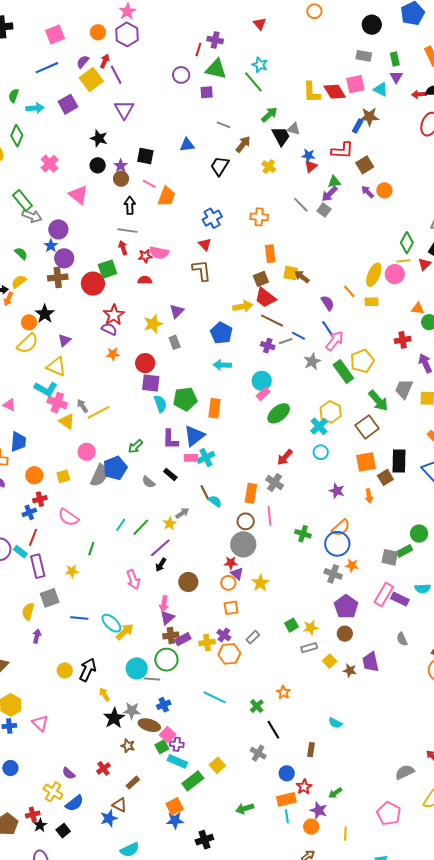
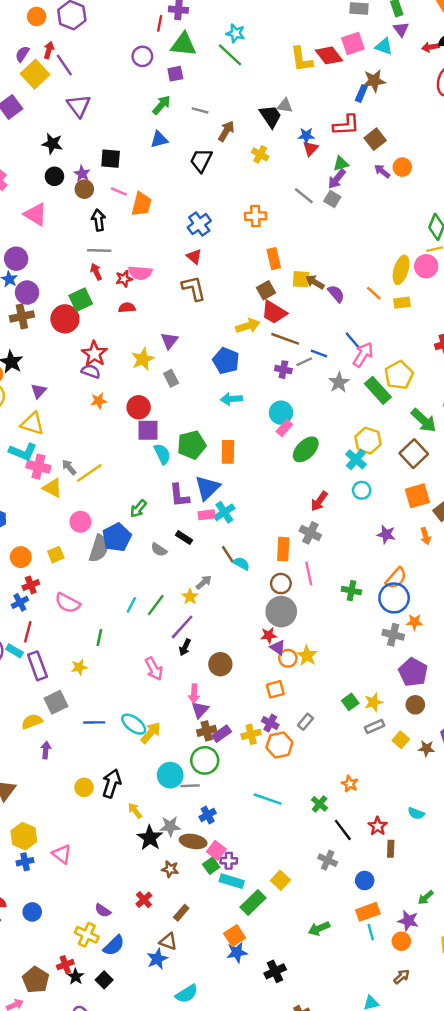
green arrow: (269, 115) -> (161, 105), moved
purple semicircle: (328, 303) -> (336, 294), moved
orange circle: (228, 583) -> (288, 658), moved
yellow semicircle: (28, 611) -> (32, 722), turned 60
red star: (304, 787) -> (378, 826), moved

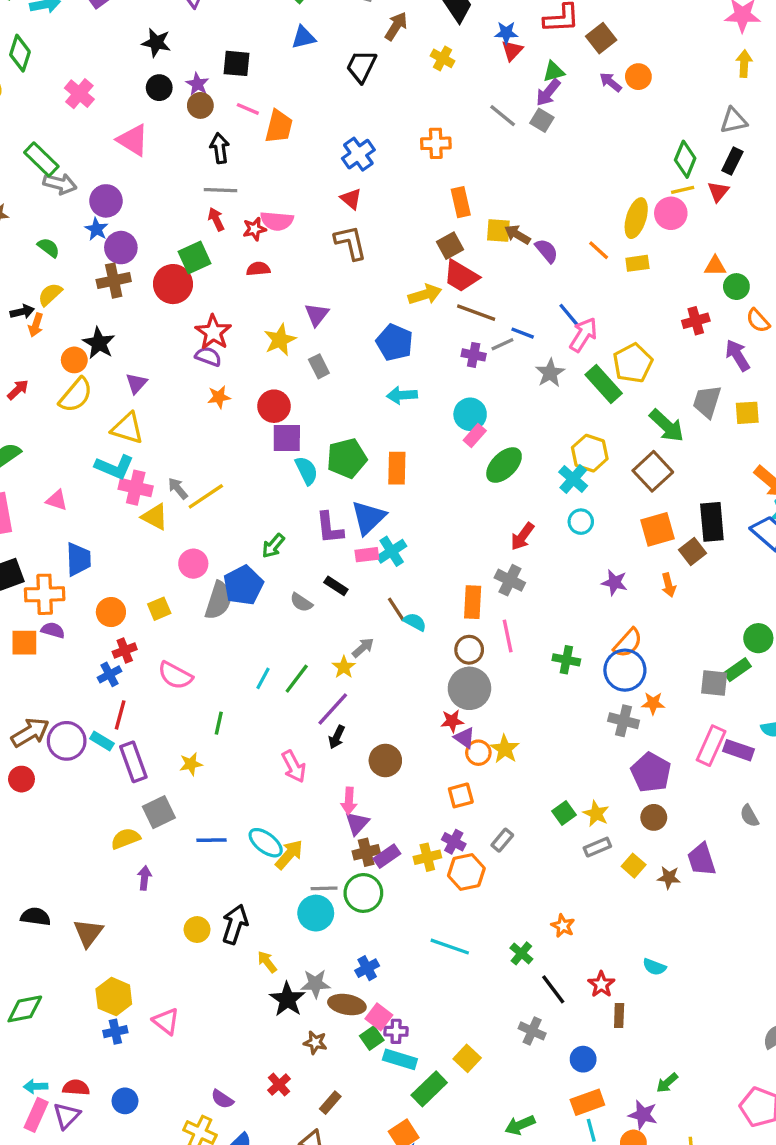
yellow star: (373, 702) -> (596, 814), turned -30
gray line: (190, 786) -> (324, 888), moved

